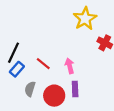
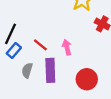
purple rectangle: (75, 89) -> (50, 70), moved, size x1.5
red circle: (54, 96) -> (87, 79), moved

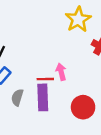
red line: (40, 45) -> (45, 79), moved, turned -40

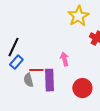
red line: (45, 79) -> (36, 70), moved
gray semicircle: (17, 97) -> (28, 80), turned -32

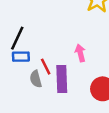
blue rectangle: (16, 62) -> (21, 57), turned 48
red line: (36, 70) -> (46, 67), turned 64

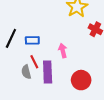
blue rectangle: (21, 57) -> (32, 40), moved

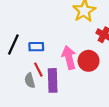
pink arrow: (63, 51) -> (69, 58), size x1.5
red circle: (81, 80) -> (89, 61), moved

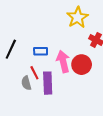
blue rectangle: (36, 47) -> (41, 51), moved

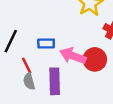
pink arrow: (63, 62) -> (73, 56), turned -55
red line: (34, 73) -> (27, 65), moved

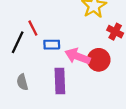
red line: (27, 65) -> (33, 28), moved
gray semicircle: (29, 81) -> (22, 82), moved

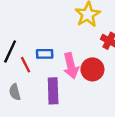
red line: (33, 28) -> (26, 65), moved
pink arrow: (78, 56) -> (71, 66), turned -125

